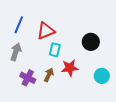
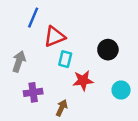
blue line: (19, 25) -> (33, 18), moved
brown arrow: (49, 75) -> (62, 108), moved
purple cross: (28, 78) -> (33, 92), turned -35

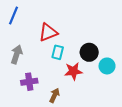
blue line: (33, 18) -> (13, 15), moved
black circle: (108, 50) -> (89, 52), moved
cyan circle: (121, 90) -> (107, 66), moved

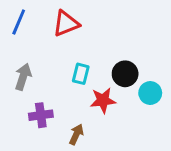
red triangle: (48, 32) -> (66, 24), moved

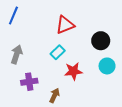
red triangle: (66, 24) -> (65, 25), moved
cyan rectangle: (81, 74) -> (58, 52), turned 32
black circle: (125, 74) -> (101, 41), moved

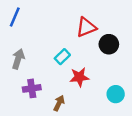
red triangle: (65, 25) -> (86, 27), moved
cyan circle: (107, 66) -> (116, 94), moved

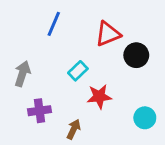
blue line: (15, 17) -> (54, 24), moved

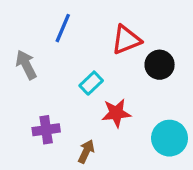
gray arrow: (22, 74) -> (26, 65), moved, turned -45
cyan circle: (145, 118) -> (170, 138), size x1.4

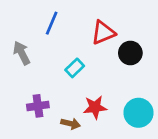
red star: (116, 113) -> (95, 107), moved
brown arrow: (86, 151) -> (71, 124), turned 78

